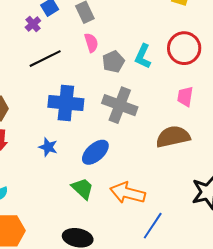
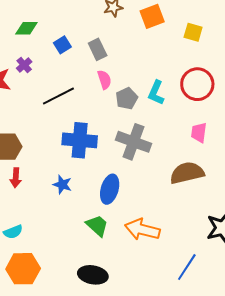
purple cross: (33, 24) -> (24, 65), moved
blue ellipse: (95, 152) -> (110, 189), turned -32
blue line: (153, 226) -> (187, 267), moved

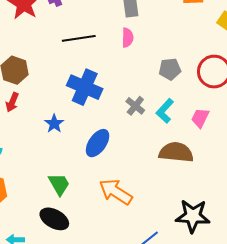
cyan L-shape: (156, 93) -> (165, 111), moved
gray pentagon: (127, 98) -> (170, 69), moved
gray cross: (134, 142) -> (135, 106), size x0.6
green trapezoid: (97, 226) -> (59, 184), moved

